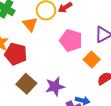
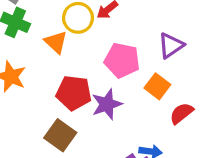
red pentagon: (16, 54) -> (74, 93), moved
purple star: (55, 86) -> (107, 104), moved

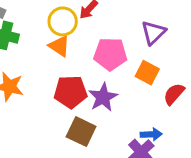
orange triangle: (56, 42) -> (59, 46), moved
brown square: (60, 135) -> (81, 132), moved

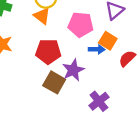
purple star: (103, 97) -> (73, 70), moved
blue arrow: (151, 134) -> (97, 49), moved

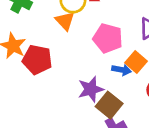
red pentagon: (48, 51) -> (37, 60), moved
brown square: (54, 82) -> (109, 105), moved

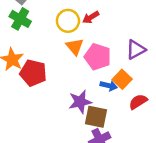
orange triangle: (65, 21) -> (75, 47), moved
brown square: (109, 105) -> (96, 117), turned -30

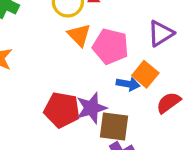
red pentagon: (33, 73) -> (62, 110), moved

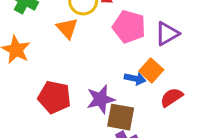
orange triangle: (79, 35) -> (67, 28), moved
pink pentagon: (111, 46) -> (129, 27), moved
red pentagon: (62, 110) -> (54, 97), moved

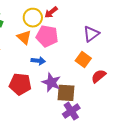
pink pentagon: (129, 27) -> (47, 36), moved
blue arrow: (135, 79) -> (38, 61), moved
purple star: (101, 99) -> (51, 82), turned -30

